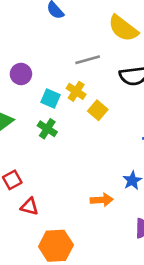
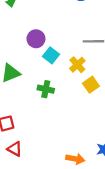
cyan square: (51, 99) -> (51, 55), moved
green cross: (47, 129) -> (46, 89), turned -35

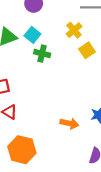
cyan square: (51, 55) -> (32, 35), moved

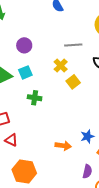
cyan square: (32, 35) -> (25, 72), turned 32
green cross: (42, 54) -> (35, 98), moved

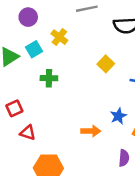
yellow cross: (61, 66) -> (59, 37), moved
yellow square: (73, 82) -> (106, 64), moved

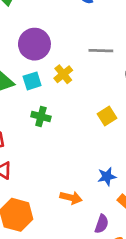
purple circle: (28, 17) -> (34, 44), size x1.5
orange arrow: (91, 131) -> (71, 198), moved

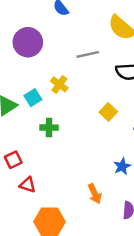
purple circle: (34, 44) -> (28, 42), moved
orange arrow: (71, 198) -> (95, 194), turned 66

